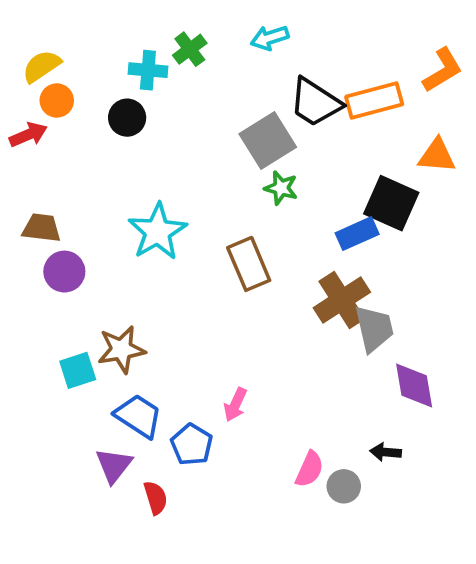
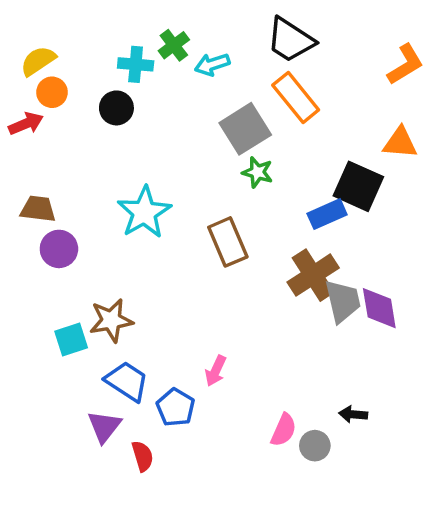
cyan arrow: (270, 38) -> (212, 64), moved
orange rectangle: (374, 101) -> (296, 97), moved, turned 66
black trapezoid: (315, 102) -> (290, 40), moved
purple diamond: (414, 386) -> (379, 308), moved

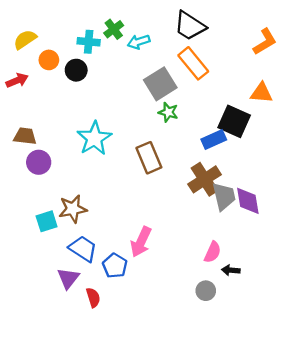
orange circle: (52, 92) -> (49, 60), moved
pink arrow: (216, 371) -> (141, 242), size x1.5
pink semicircle: (284, 430) -> (213, 252), moved

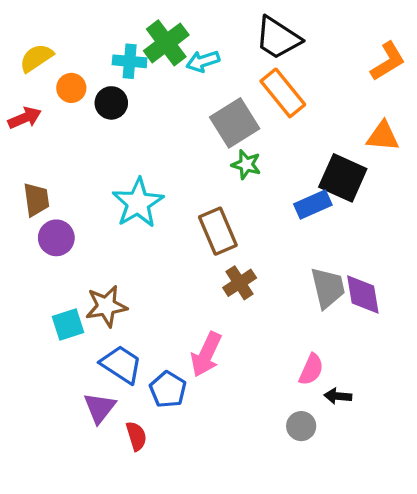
green cross: (114, 29) -> (166, 43), size x1.5
brown trapezoid: (25, 136) -> (36, 200), turned 75
brown cross: (205, 179) -> (240, 283), moved, size x0.7

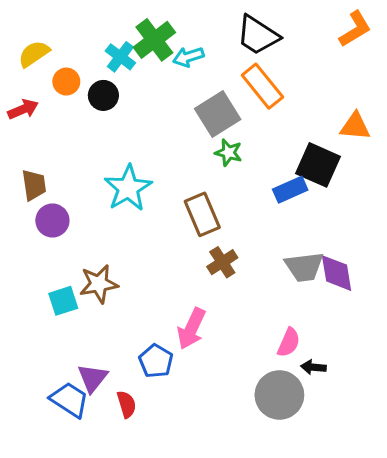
cyan cross: (130, 61) -> (120, 57), turned 32
orange L-shape: (388, 61) -> (355, 29), moved
gray trapezoid: (328, 288) -> (304, 267), turned 96
blue trapezoid: (121, 364) -> (69, 400), moved
gray circle: (301, 426) -> (279, 395), size x1.8

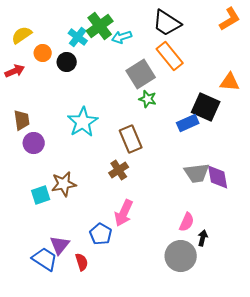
brown cross: (222, 262) -> (119, 170), moved
black arrow: (313, 367) -> (203, 238), turned 98

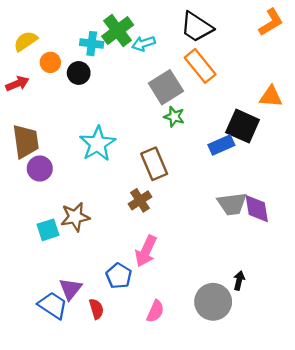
cyan cross: (78, 37) -> (92, 44), turned -30
brown trapezoid: (22, 120) -> (26, 141), size x1.4
pink semicircle: (187, 222) -> (155, 311), moved

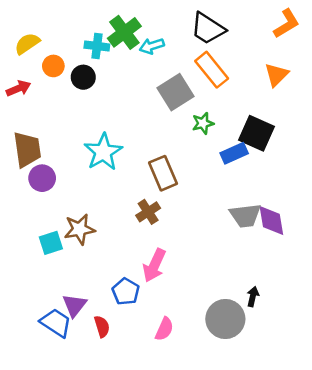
orange triangle: (271, 97) -> (276, 75), moved, turned -50
green star: (174, 117) -> (203, 123), moved, turned -30

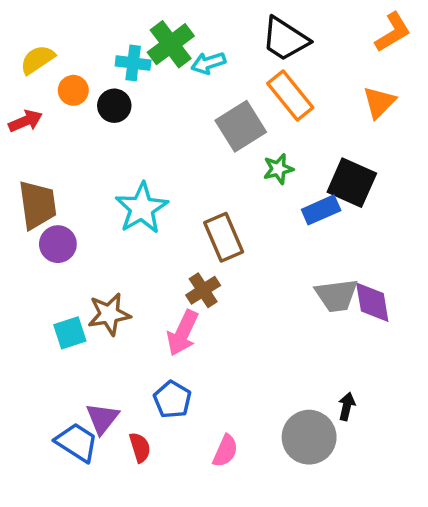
pink arrow: (154, 265) -> (183, 333), moved

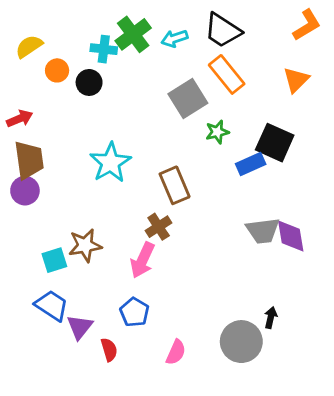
cyan arrow: (208, 63) -> (175, 38), moved
red arrow: (25, 121) -> (20, 119), moved
purple circle: (58, 244) -> (25, 191), moved
blue trapezoid: (77, 442) -> (52, 305), moved

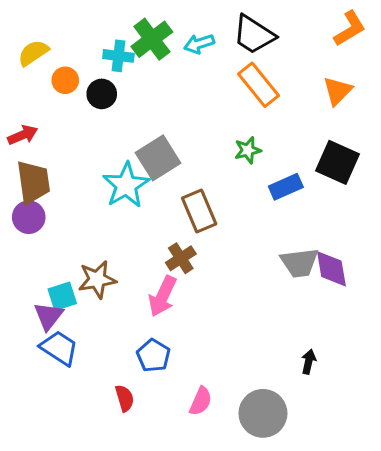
gray square: (188, 99) -> (158, 158), moved
black square: (275, 143) -> (337, 162), moved
purple triangle: (80, 327) -> (48, 316), moved
gray circle: (241, 342) -> (263, 413), moved

